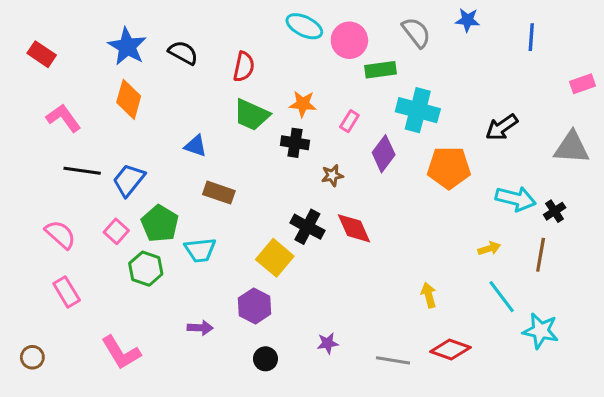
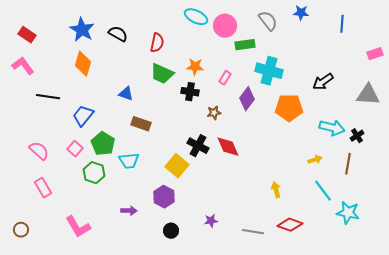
pink L-shape: (63, 118) -> (23, 66), moved
black line: (82, 171) -> (48, 97), moved

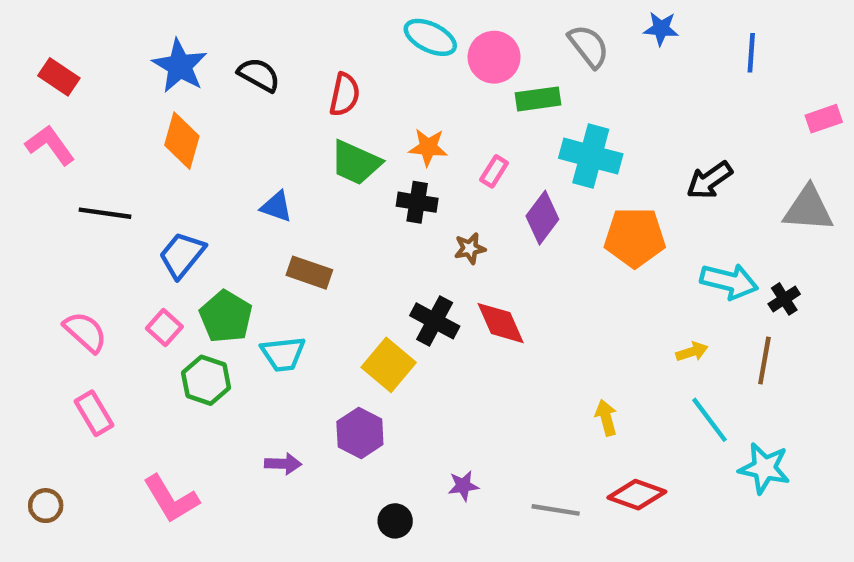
black circle: (171, 231) -> (395, 521), moved

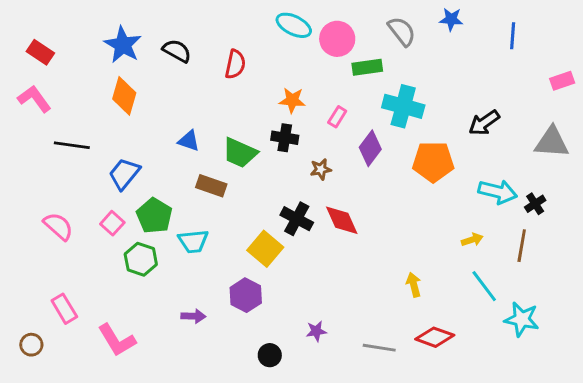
green trapezoid: (356, 163) -> (240, 153), moved
pink rectangle: (94, 413) -> (64, 309), moved

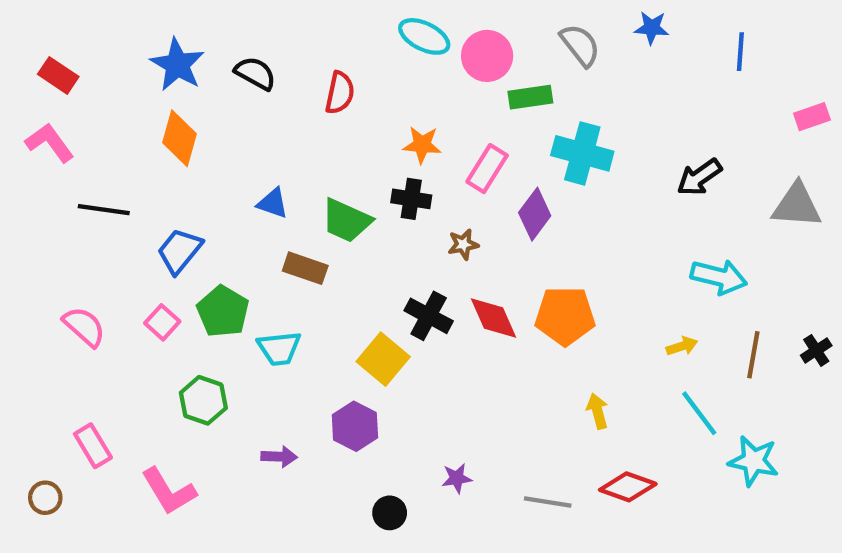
pink rectangle: (337, 117) -> (487, 169), size x1.5
orange pentagon: (433, 162) -> (565, 316), moved
black cross: (535, 204) -> (816, 350), moved
green hexagon: (141, 259) -> (203, 400), moved

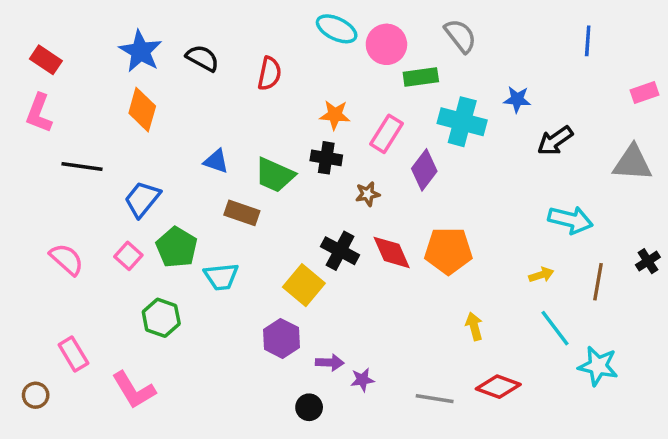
blue star: (652, 28) -> (517, 99), moved
pink L-shape: (50, 143) -> (39, 113), turned -123
black cross: (816, 350) -> (648, 261), moved
purple arrow: (279, 457) -> (330, 363), moved

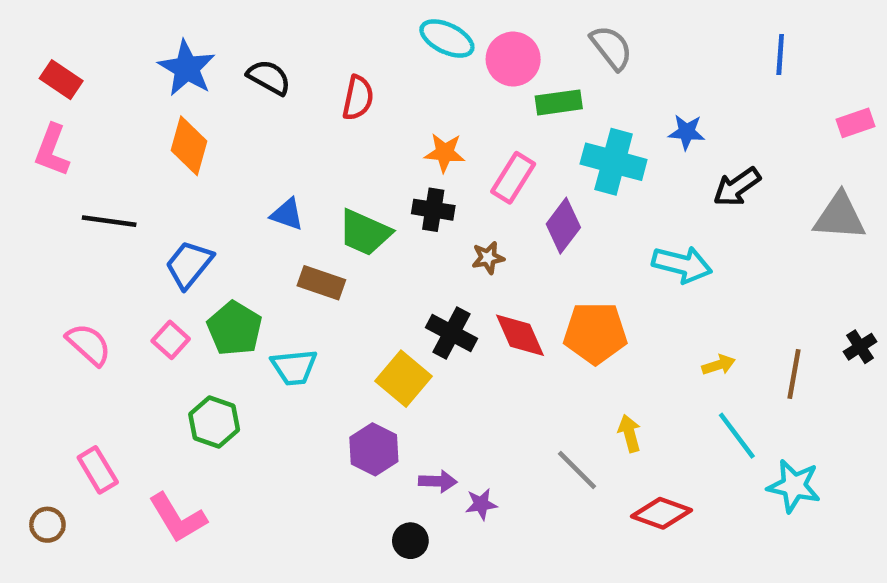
cyan arrow: (570, 220) -> (682, 264), moved
gray line: (435, 399) -> (577, 470), moved, turned 36

